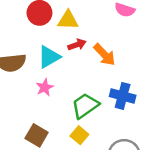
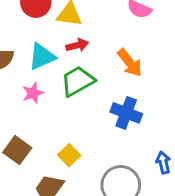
orange arrow: (104, 55) -> (130, 63), moved
green trapezoid: (85, 106) -> (78, 81), moved

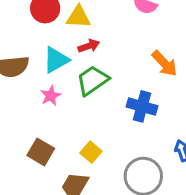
orange arrow: (130, 63) -> (165, 63), moved

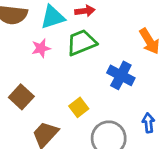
yellow square: (91, 152) -> (79, 107), moved

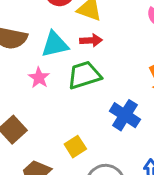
pink star: (41, 48) -> (39, 78), turned -30

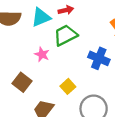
pink star: (39, 78) -> (42, 54), moved

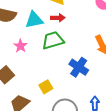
pink star: (42, 54) -> (20, 46), moved

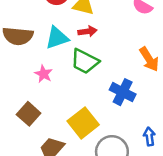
green trapezoid: (53, 40) -> (85, 61), turned -130
yellow square: (46, 87) -> (83, 123), size x1.6

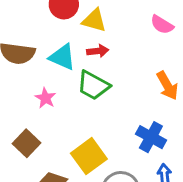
cyan triangle: (57, 38) -> (62, 57), turned 40
blue cross: (123, 92) -> (151, 137), moved

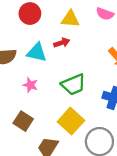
yellow triangle: (94, 20) -> (70, 19), moved
green trapezoid: (93, 85) -> (73, 84), moved, turned -40

